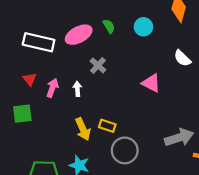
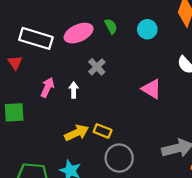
red triangle: (30, 79) -> (15, 63), moved
yellow arrow: (83, 129) -> (77, 133), turned -95

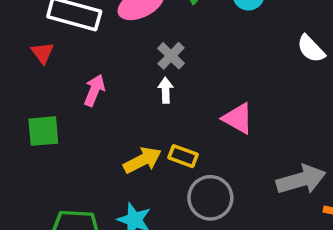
pink triangle: (152, 89) -> (238, 118), moved
white arrow: (74, 90) -> (166, 90), moved

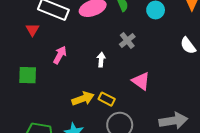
gray cross: (171, 56) -> (127, 41), moved

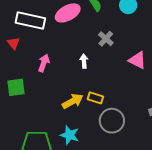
pink triangle: (141, 81) -> (137, 60), moved

